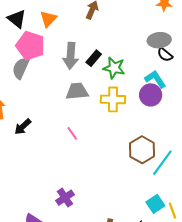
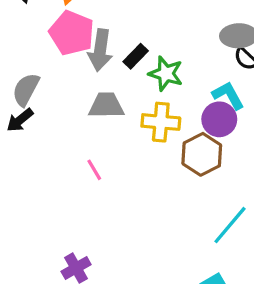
pink pentagon: (30, 46) -> (72, 33), moved
gray semicircle: (21, 68) -> (26, 90), moved
black arrow: (23, 127) -> (20, 120), moved
brown hexagon: (142, 150) -> (202, 154), moved

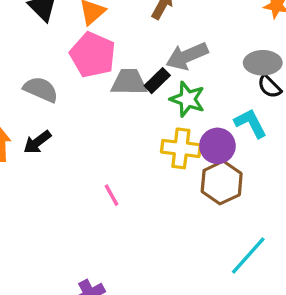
gray arrow: (100, 50) -> (187, 56), moved, turned 57
gray semicircle: (26, 90) -> (41, 89), moved, turned 84
gray trapezoid: (106, 105) -> (129, 82), moved
purple circle: (219, 119) -> (217, 146), moved

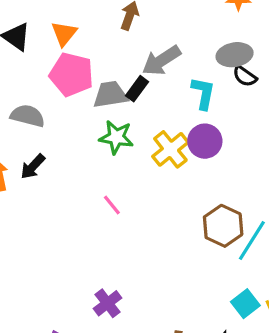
green star: (187, 99) -> (116, 137), moved
cyan L-shape: (250, 123) -> (203, 93), moved, turned 48
yellow cross: (181, 148) -> (170, 149), turned -36
brown hexagon: (222, 183) -> (223, 226), moved

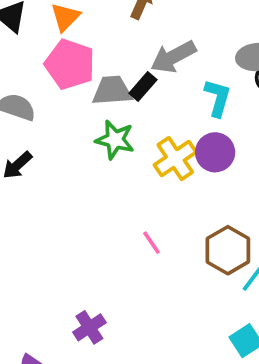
pink line: (112, 205) -> (151, 243), moved

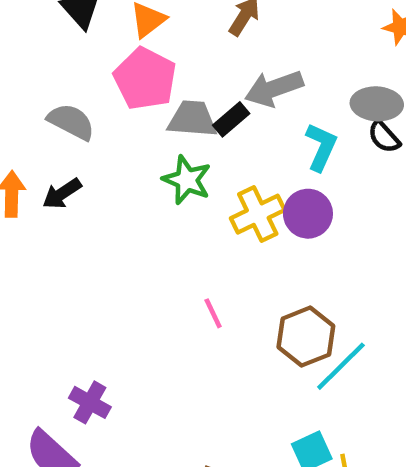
purple cross: (89, 327) -> (90, 402), moved, turned -36

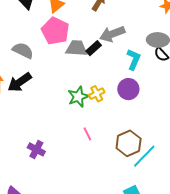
green star: (187, 180) -> (78, 97), moved, turned 30
black arrow: (62, 194) -> (20, 82), size x1.4
yellow cross: (258, 214) -> (97, 94), moved, size x0.7
purple cross: (90, 402) -> (36, 149), moved

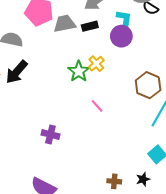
black rectangle: (94, 48) -> (90, 26), moved, turned 42
purple circle: (128, 89) -> (121, 36), moved
brown hexagon: (129, 143) -> (148, 85), moved

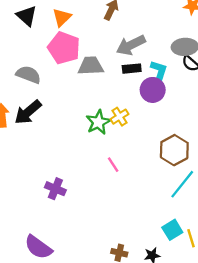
black rectangle: (90, 26) -> (132, 69), moved

